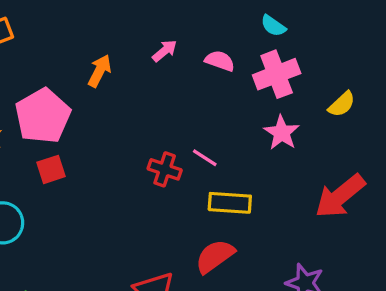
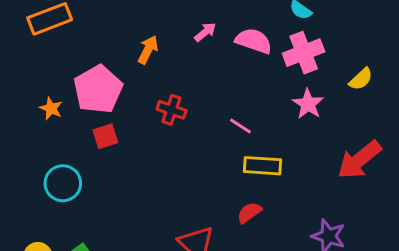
pink semicircle: (220, 61) -> (254, 41), size x1.4
red cross: (165, 169) -> (171, 110), moved
red semicircle: (215, 256) -> (249, 213), size x0.7

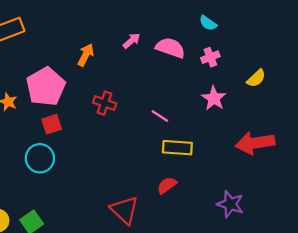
pink cross: (304, 53) -> (210, 57), size x0.6
red arrow: (359, 160) -> (255, 143), turned 30
cyan circle: (63, 183) -> (40, 158), moved

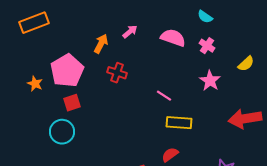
pink arrow: (132, 41) -> (130, 32), moved
pink cross: (210, 57) -> (207, 46), turned -35
red cross: (105, 103) -> (117, 73), moved

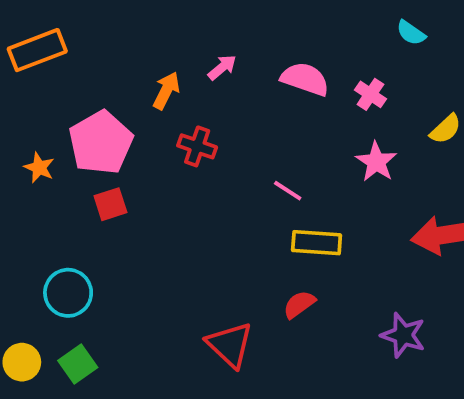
cyan semicircle: (205, 17) -> (411, 33), moved
cyan circle: (62, 132) -> (68, 293), moved

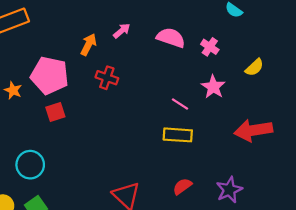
pink pentagon: (101, 143) -> (50, 75), turned -30
pink line: (288, 191) -> (180, 104), moved
red semicircle: (299, 304) -> (182, 186), moved
purple star: (403, 335) -> (229, 190), turned 30

